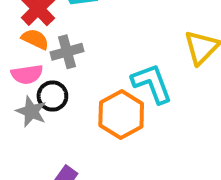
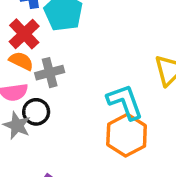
orange hexagon: (121, 114) -> (127, 135), moved

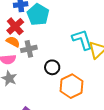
cyan L-shape: (125, 102) -> (82, 40), moved
black circle: (36, 112) -> (52, 67), moved

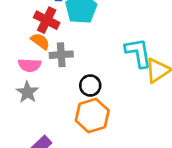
red cross: (15, 26) -> (47, 20), turned -30
orange hexagon: (72, 86) -> (92, 115), moved

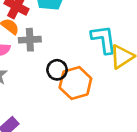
orange hexagon: (92, 115) -> (75, 83), moved

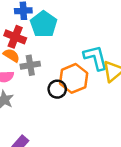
orange hexagon: (75, 83) -> (74, 78), moved

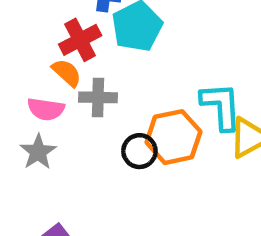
red cross: (15, 37) -> (80, 40), turned 30

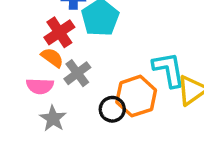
gray cross: (98, 97) -> (77, 73), turned -32
gray star: (38, 152) -> (53, 118), moved

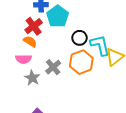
gray cross: (77, 73) -> (53, 67), moved
black circle: (112, 109) -> (80, 38), moved

